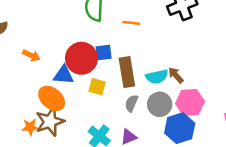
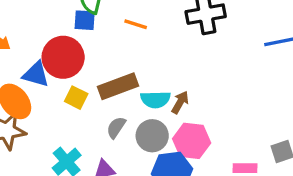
blue square: (104, 53) -> (85, 20), moved
brown rectangle: (127, 72) -> (118, 86), turned 68
brown arrow: (176, 75) -> (180, 102), turned 60

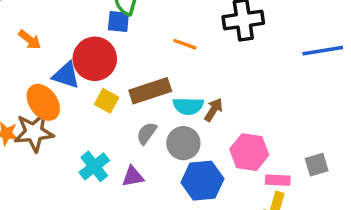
orange line: (136, 24) -> (185, 44), moved
pink hexagon: (192, 141) -> (249, 152), moved

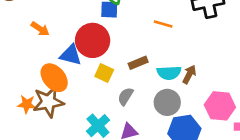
brown rectangle: (150, 91) -> (138, 63), size x0.6
gray semicircle: (147, 133) -> (125, 96), moved

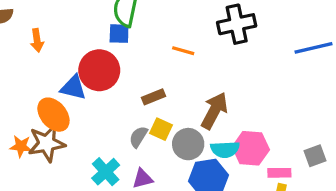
orange arrow: (40, 29) -> (37, 40), moved, turned 48
yellow square: (104, 73) -> (161, 129), moved
cyan semicircle: (169, 73) -> (225, 149), moved
brown arrow: (189, 74) -> (214, 111), size x1.6

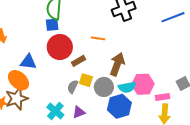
orange line: (183, 51) -> (98, 38), moved
red circle: (99, 70) -> (60, 47), moved

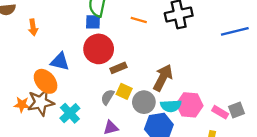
orange line: (98, 38) -> (139, 20), moved
pink rectangle: (163, 97) -> (220, 112), moved, turned 32
cyan cross: (55, 111) -> (70, 113), moved

